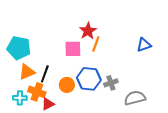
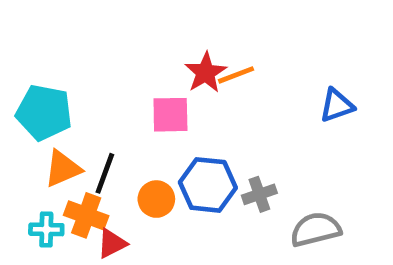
orange line: (96, 44) -> (236, 75), moved, turned 49

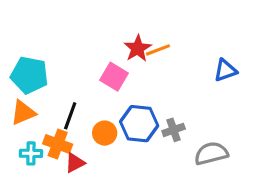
pink square: (170, 115) -> (114, 77), turned 32
orange triangle: (63, 169) -> (23, 113), moved

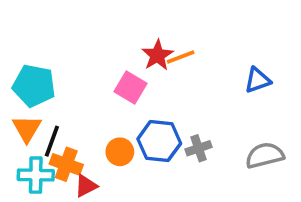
orange triangle: (23, 113) -> (27, 129), turned -36
black line: (70, 116) -> (52, 141), moved
cyan cross: (31, 153) -> (36, 175), size x1.4
gray semicircle: (211, 153) -> (265, 155), moved

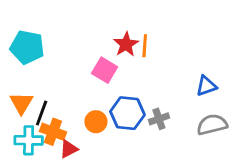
orange line: (181, 57) -> (145, 46), turned -65
blue triangle: (258, 80) -> (206, 86), moved
cyan pentagon: (34, 86) -> (27, 47), moved

